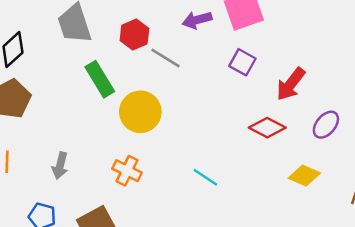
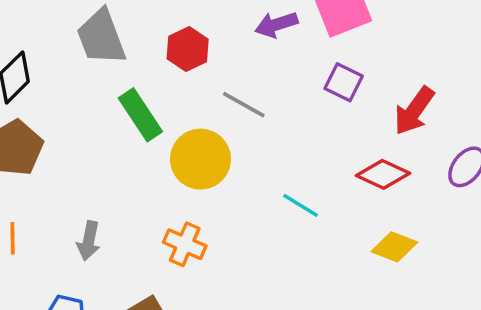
gray line: (165, 58) -> (244, 105), moved
yellow diamond: (304, 176) -> (394, 247), moved
cyan line: (205, 177) -> (300, 205), moved

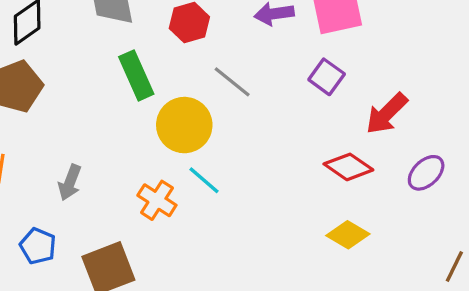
cyan line: (300, 205) -> (204, 180), moved

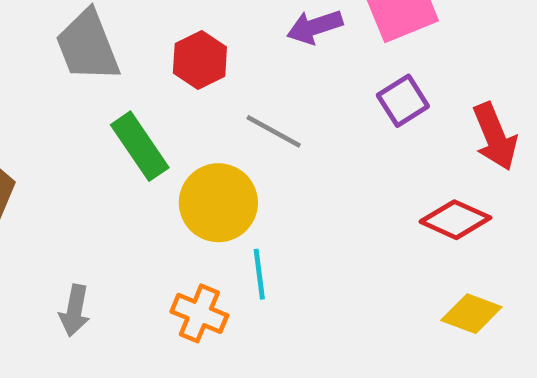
purple square: (327, 77) -> (403, 101), turned 32
red arrow: (387, 114) -> (495, 137), turned -57
cyan line: (204, 180) -> (259, 274), turned 52

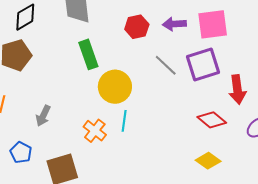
red hexagon: (200, 60) -> (137, 27), moved
purple square: (403, 101) -> (203, 64), size x1.6
gray line: (274, 131) -> (166, 65), moved

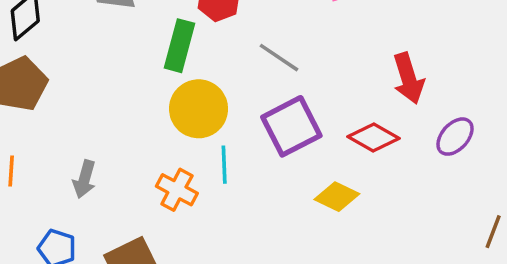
green rectangle: (88, 54) -> (179, 46), moved, turned 44
purple square: (203, 64) -> (291, 126), moved
yellow diamond: (208, 161) -> (337, 197), moved

